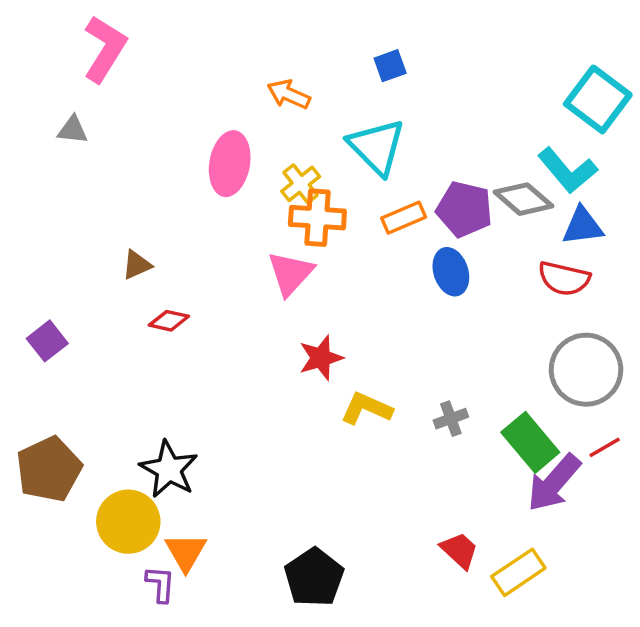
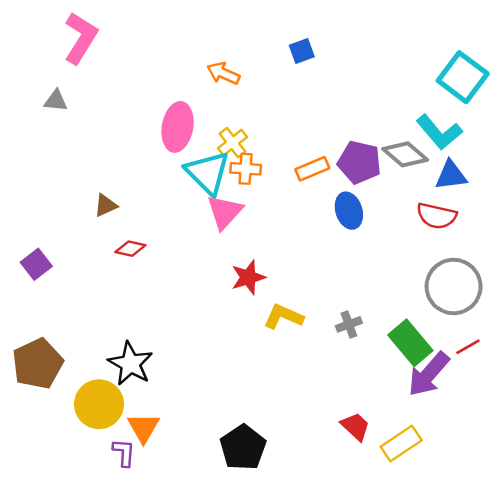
cyan triangle: (377, 147) -> (208, 173), moved
orange cross: (317, 218) -> (246, 169), size x0.7

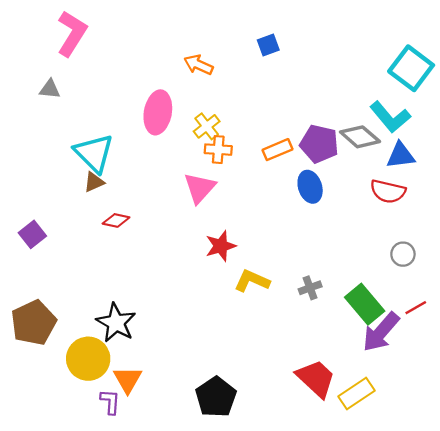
cyan triangle: (208, 173) -> (94, 153), moved
gray circle: (454, 286) -> (403, 254), size x0.5
red trapezoid: (355, 426) -> (316, 378), size x1.5

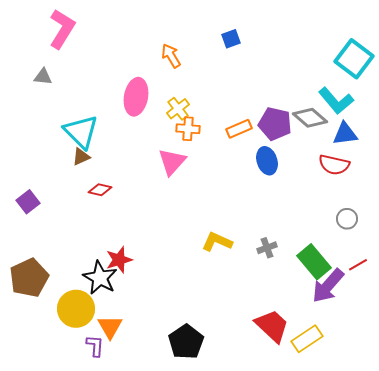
orange arrow: (199, 65) -> (171, 56), turned 35
red star: (221, 246) -> (119, 260), moved

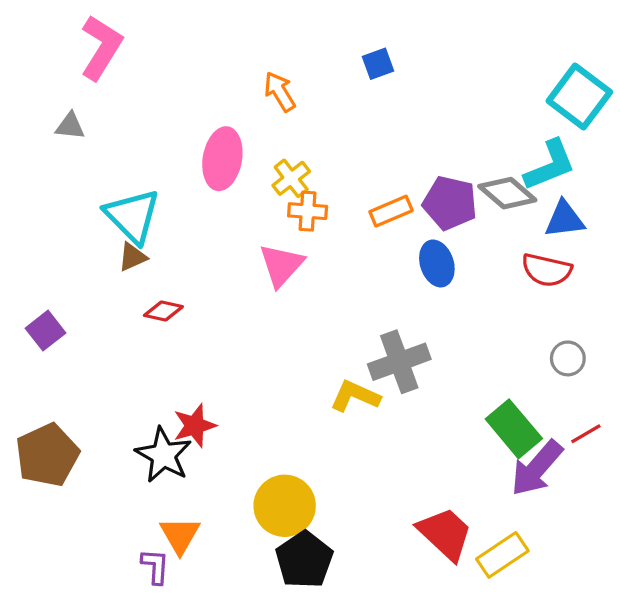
cyan L-shape: (336, 101) -> (550, 165), turned -72
gray cross: (267, 248) -> (399, 362), moved, size x1.8
yellow circle: (76, 309) -> (285, 506), moved

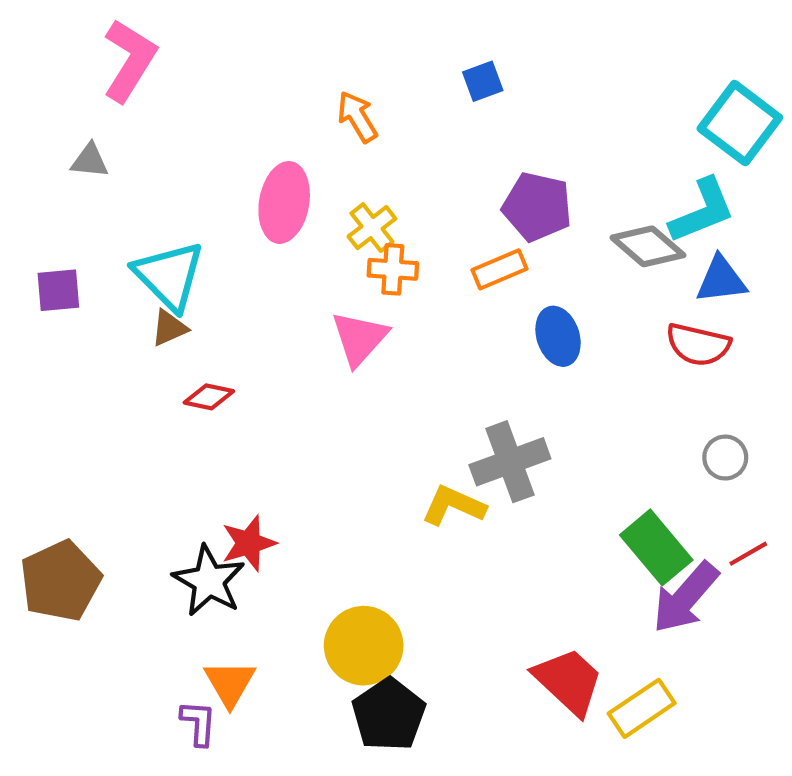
purple pentagon: (450, 203) -> (537, 207), moved
purple square: (46, 331) -> (58, 290), moved, turned 33

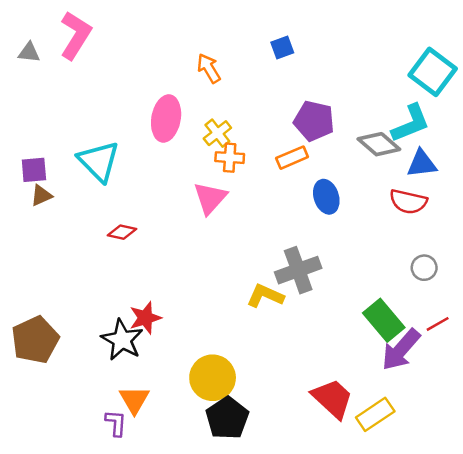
gray triangle: (90, 161) -> (29, 52), moved
brown triangle: (169, 328) -> (41, 196), moved

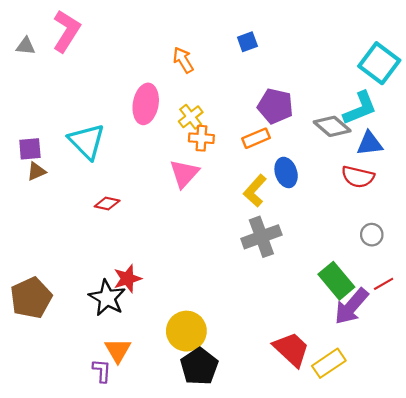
yellow L-shape: (265, 296) -> (255, 191), moved, turned -72

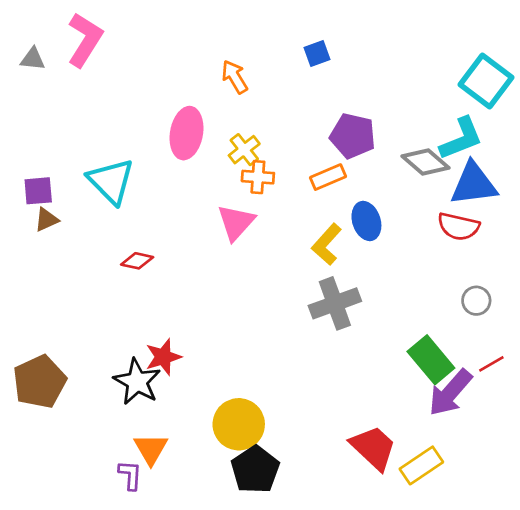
blue triangle: (370, 144) -> (474, 184), size x1.4

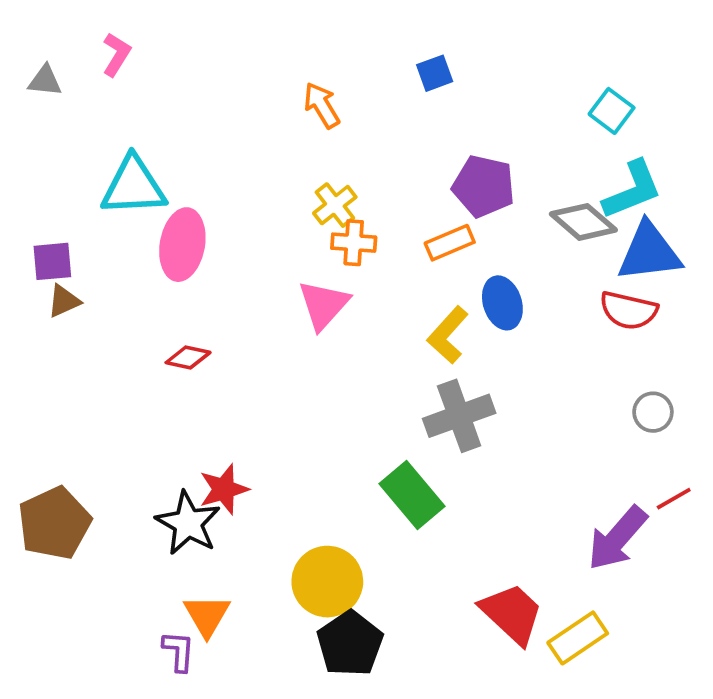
pink L-shape: (85, 40) -> (116, 54), size x0.6
cyan square: (486, 81) -> (612, 111), moved, size x0.6
pink ellipse: (187, 133) -> (182, 245), moved
cyan triangle: (111, 181) -> (133, 186), moved, turned -48
green rectangle: (431, 360) -> (412, 495), moved

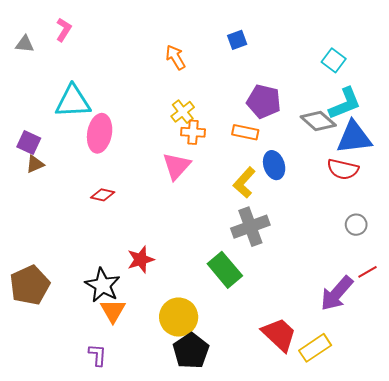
orange rectangle: (450, 243) -> (245, 132), turned 35
purple square: (52, 261) -> (29, 143), turned 30
red star: (224, 489) -> (141, 260), moved
orange triangle: (207, 615) -> (113, 311), moved

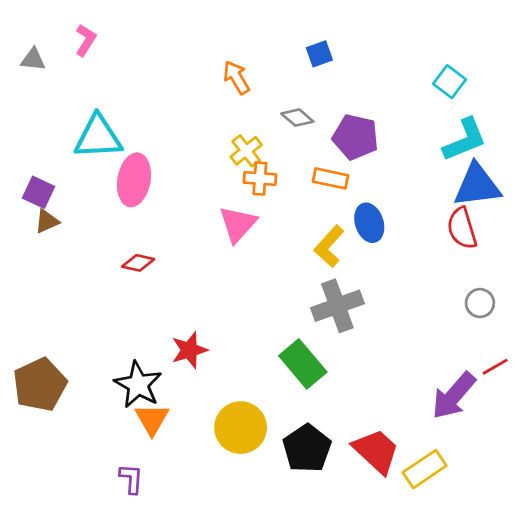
gray diamond: (318, 121) -> (297, 118), moved, size x0.7
red semicircle: (343, 169) -> (462, 228), turned 60
black pentagon: (191, 351) -> (307, 448), moved

